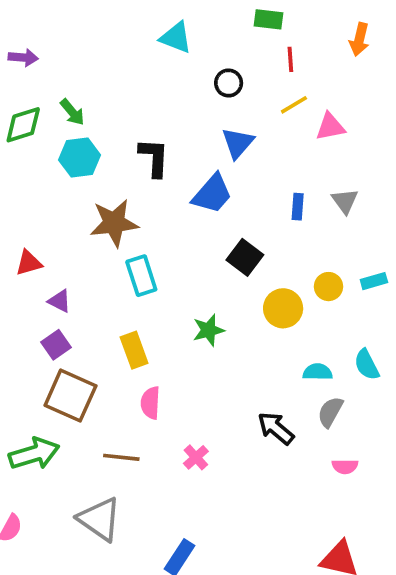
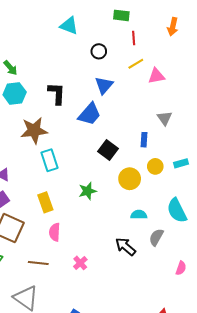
blue rectangle: (298, 207) -> (144, 140), moved
cyan semicircle: (367, 365) -> (177, 211), size x1.4
cyan semicircle: (318, 372) -> (139, 215), moved
pink semicircle: (345, 466) -> (181, 268), moved, turned -72

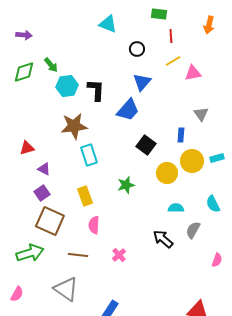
cyan hexagon: (15, 93) -> (67, 86), moved
yellow circle: (155, 166) -> (192, 161), size x1.5
cyan semicircle: (177, 211) -> (213, 204), size x0.7

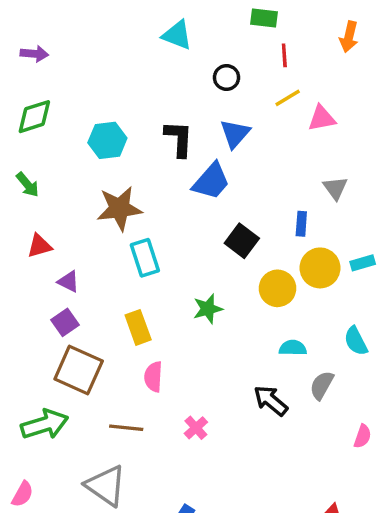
green arrow: (51, 65) -> (28, 185), moved
black L-shape: (96, 90) -> (179, 139), moved

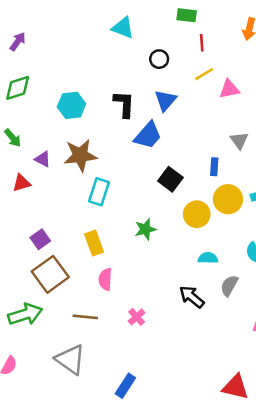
purple arrow: (34, 54) -> (18, 42), turned -60
cyan rectangle: (145, 258) -> (99, 192), turned 36
purple triangle: (68, 282) -> (43, 159), moved
brown square: (79, 370) -> (50, 274), turned 30

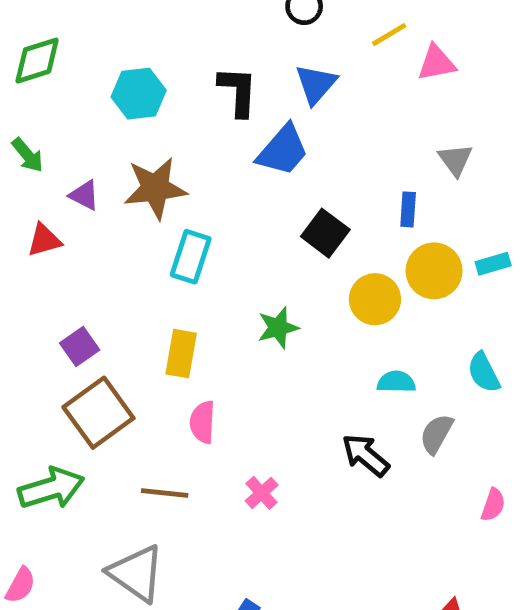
yellow rectangle: (94, 243) -> (181, 354), turned 30

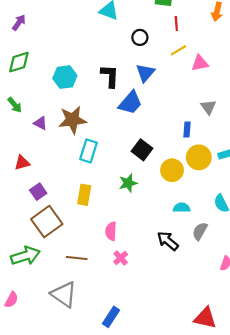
black square: (325, 233) -> (142, 150), moved
red triangle: (44, 240) -> (22, 163), moved
pink semicircle: (202, 422) -> (111, 231), moved

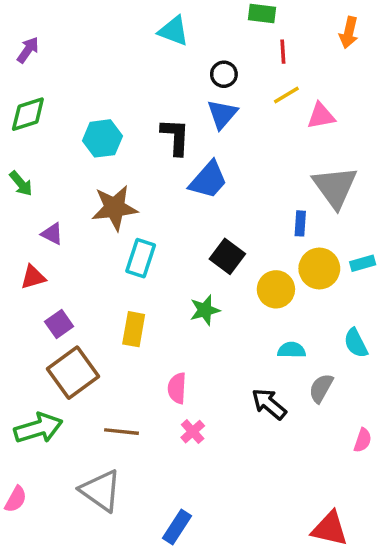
blue triangle: (145, 73) -> (222, 114), moved
gray triangle: (208, 107) -> (335, 187), size x1.8
purple triangle: (40, 123) -> (52, 234), moved

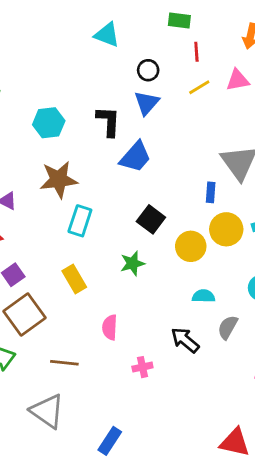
pink triangle: (321, 116) -> (238, 80), moved
yellow rectangle: (134, 329) -> (74, 279), turned -40
pink cross: (193, 432) -> (142, 367), moved, turned 30

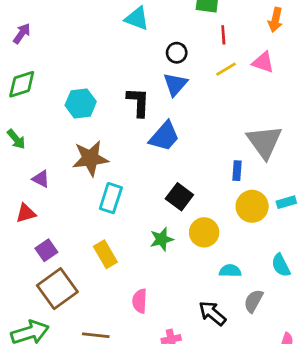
pink triangle: (238, 80) -> (263, 62), turned 30
yellow circle: (191, 246) -> (204, 232), moved

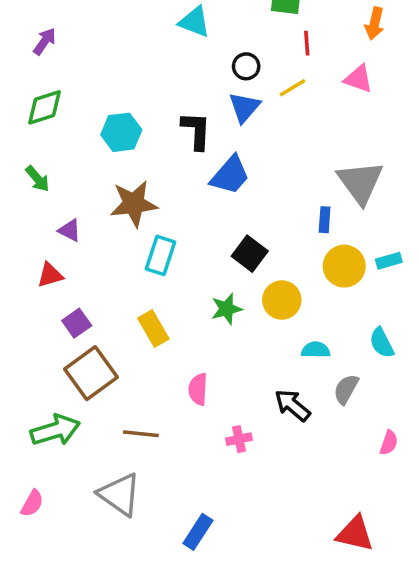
yellow line: (226, 69) -> (293, 88), moved

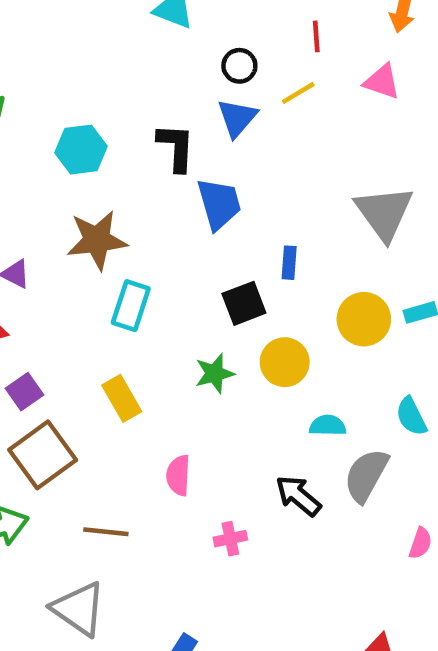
blue trapezoid: (230, 175) -> (219, 204), turned -57
blue rectangle: (325, 220) -> (289, 263), moved
black square: (250, 254) -> (244, 303), turned 32
gray semicircle: (346, 389) -> (366, 475), size x1.4

